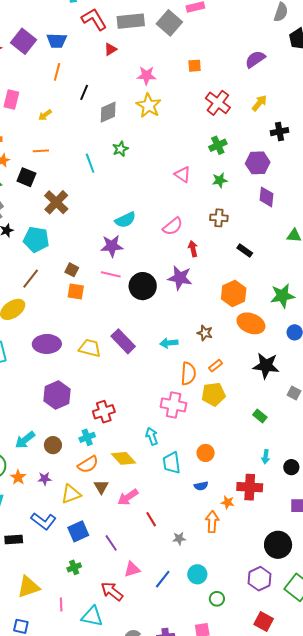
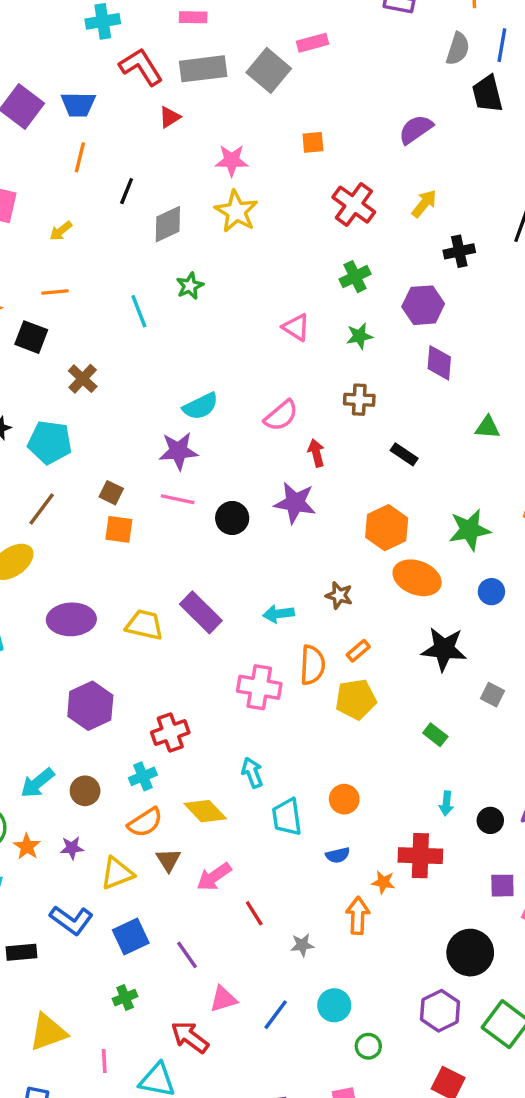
brown cross: (56, 202) -> (83, 379), size x0.7
black circle: (143, 286) -> (232, 518), size x0.7
pink cross: (174, 405) -> (259, 687), moved

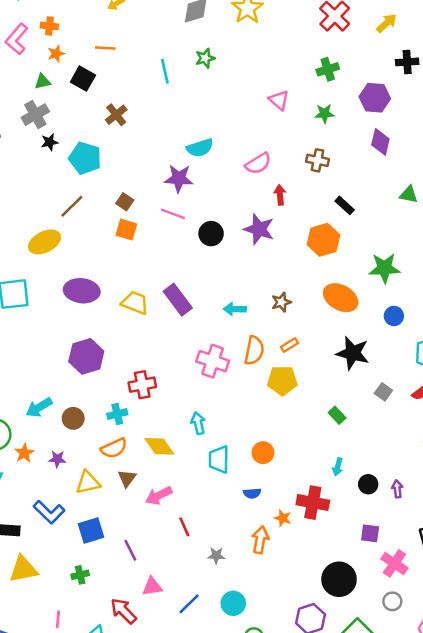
orange hexagon: (387, 528) -> (324, 240), moved
brown star: (339, 595) -> (281, 302), turned 30
yellow triangle: (48, 1032) -> (23, 569), moved

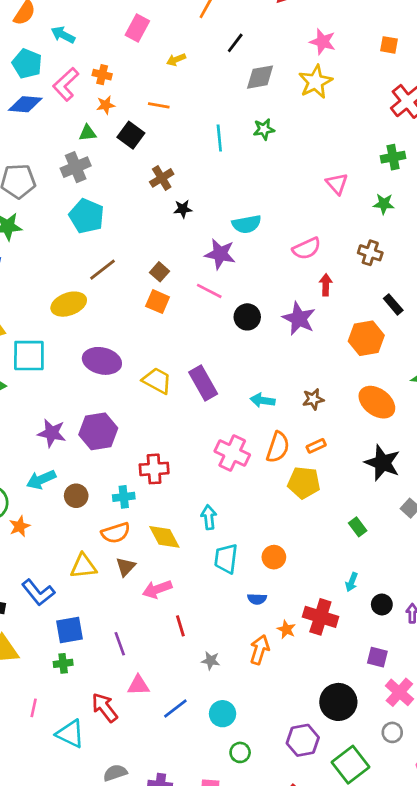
black star: (50, 142) -> (183, 209), moved
cyan pentagon: (85, 158) -> (87, 216), moved
purple star: (57, 459) -> (52, 433), moved, size x1.5
blue square: (91, 531) -> (70, 630), moved

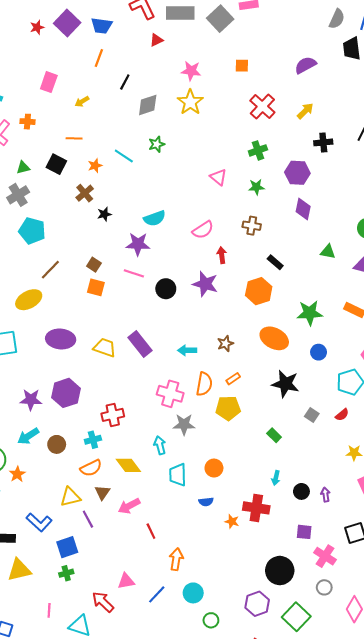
orange star: (106, 105) -> (95, 166), moved
cyan line: (219, 138) -> (124, 156), turned -42
purple line: (120, 644) -> (88, 519), moved
orange arrow: (260, 650) -> (176, 559), moved
gray star: (211, 661) -> (184, 424), moved, size x1.5

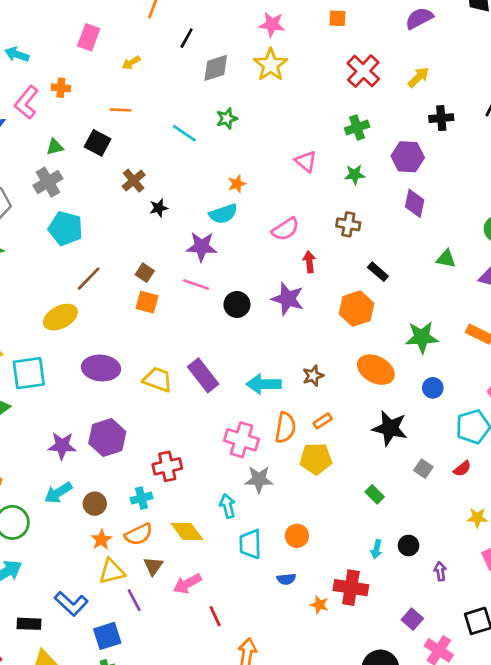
orange star: (95, 166) -> (237, 184), moved
cyan arrow: (187, 350) -> (264, 384), size x1.4
orange star: (17, 474) -> (101, 540), moved
black circle: (301, 491) -> (409, 545), moved
purple square: (304, 532) -> (412, 619), turned 35

